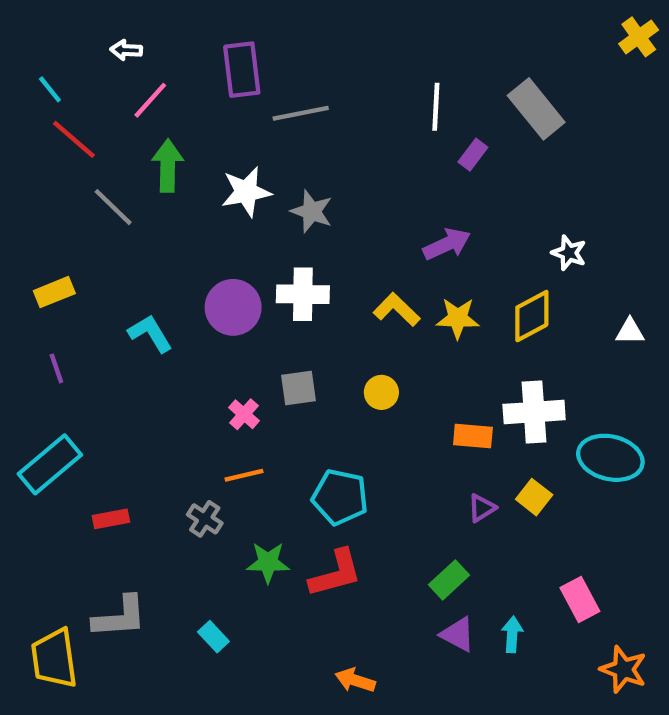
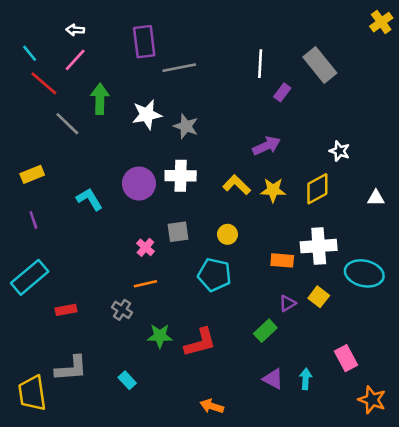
pink line: (150, 100) -> (75, 60), moved
cyan pentagon: (340, 497) -> (214, 275), moved
green rectangle: (449, 580) -> (265, 331), moved

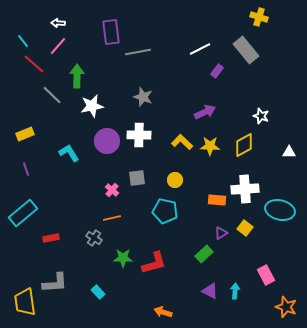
yellow cross: (381, 22) -> (259, 17), moved, turned -36
white line: (260, 64) -> (200, 49), turned 60
white star: (147, 115) -> (92, 106), moved

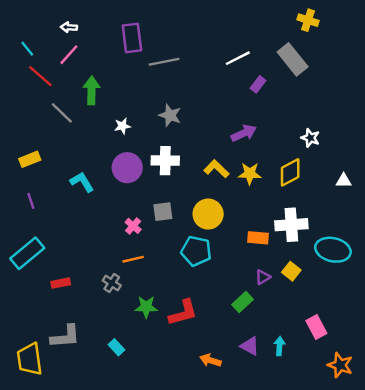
white star: (92, 106) -> (122, 126), moved, size x0.6
yellow circle: (175, 180) -> (208, 214), size x1.6
orange arrow: (163, 312) -> (210, 360), moved

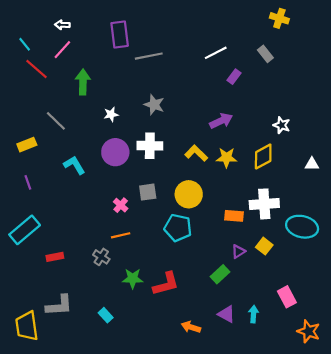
gray rectangle: (293, 59) -> (265, 54), size x0.6
gray line: (62, 113) -> (56, 121), moved

